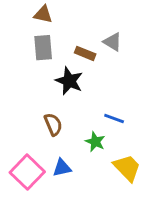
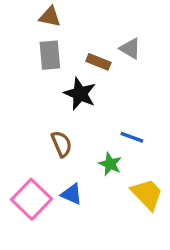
blue triangle: (62, 168) -> (72, 194), turned 36

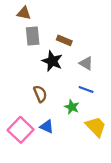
brown triangle: (50, 17) -> (24, 13), moved
gray triangle: (130, 48) -> (86, 63), moved

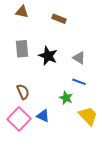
gray rectangle: (33, 36) -> (22, 49), moved
brown rectangle: (64, 40) -> (59, 19), moved
brown semicircle: (40, 94) -> (23, 92), moved

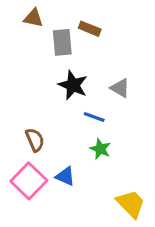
gray rectangle: (22, 49) -> (62, 42), moved
blue line: (79, 82) -> (94, 117), moved
yellow trapezoid: (88, 116) -> (131, 204), moved

